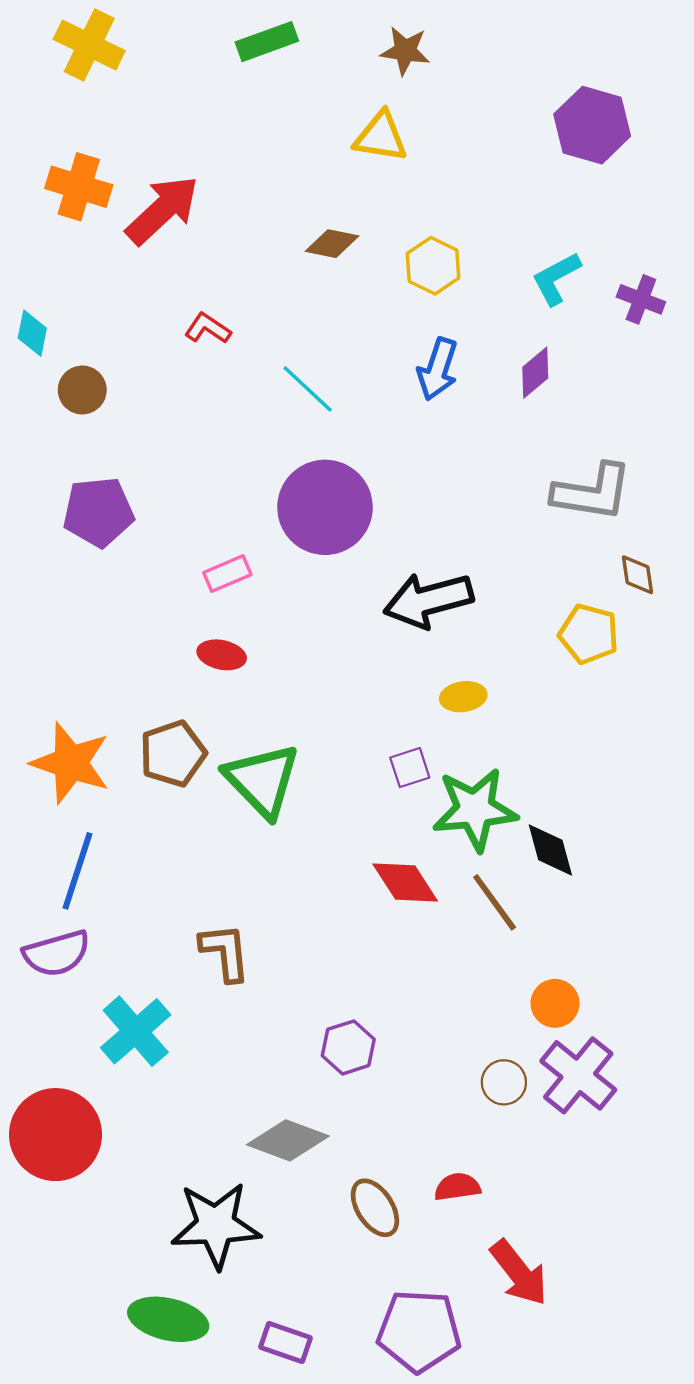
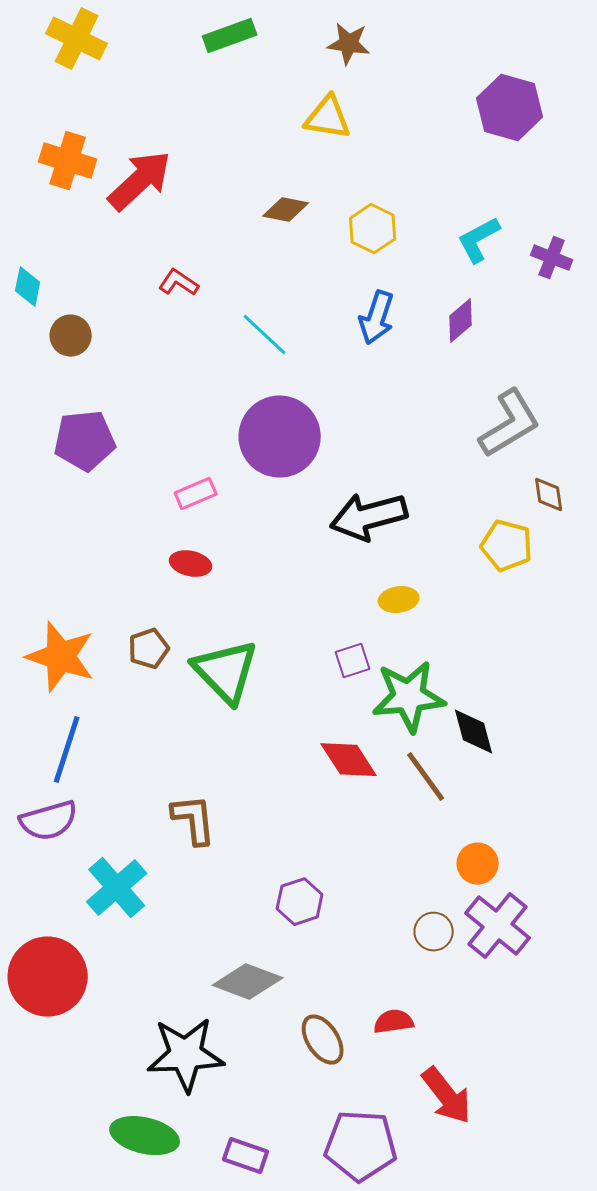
gray L-shape: (592, 492) -> (510, 424), turned -40
brown pentagon: (173, 754) -> (149, 649), size x0.7

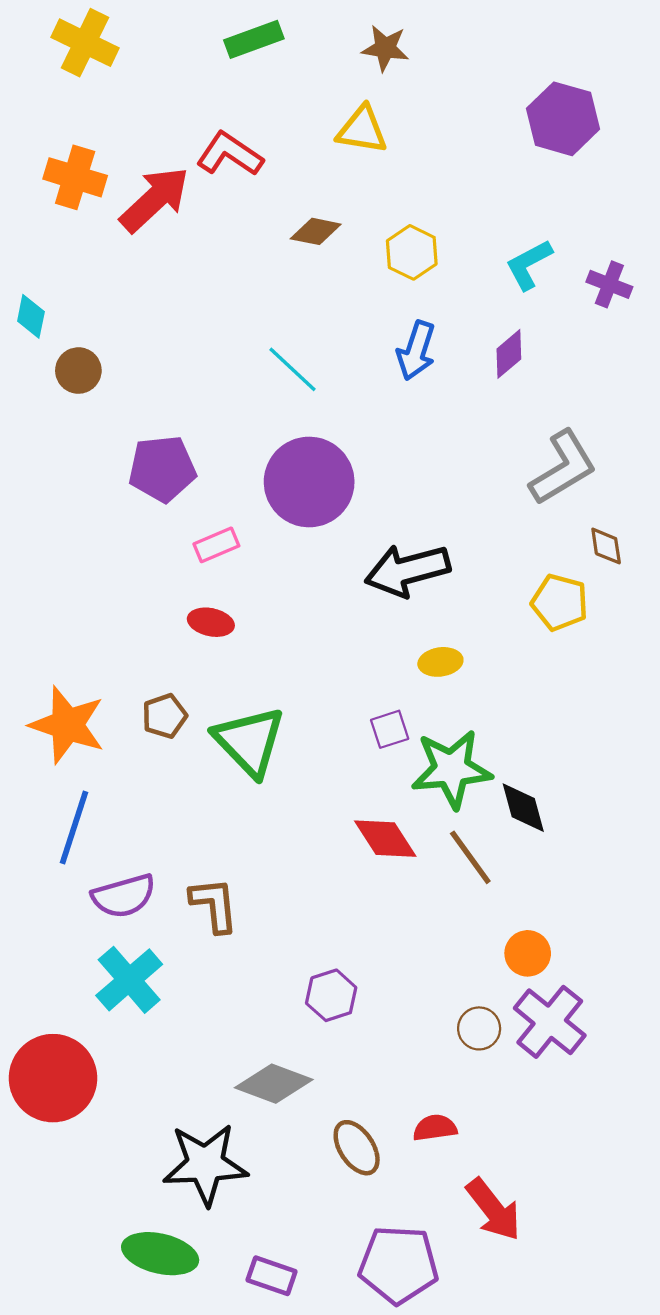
red L-shape: (179, 283) -> (230, 154), moved, size x1.5
purple pentagon: (85, 441) -> (162, 469), moved
purple semicircle: (49, 821) -> (124, 896), moved

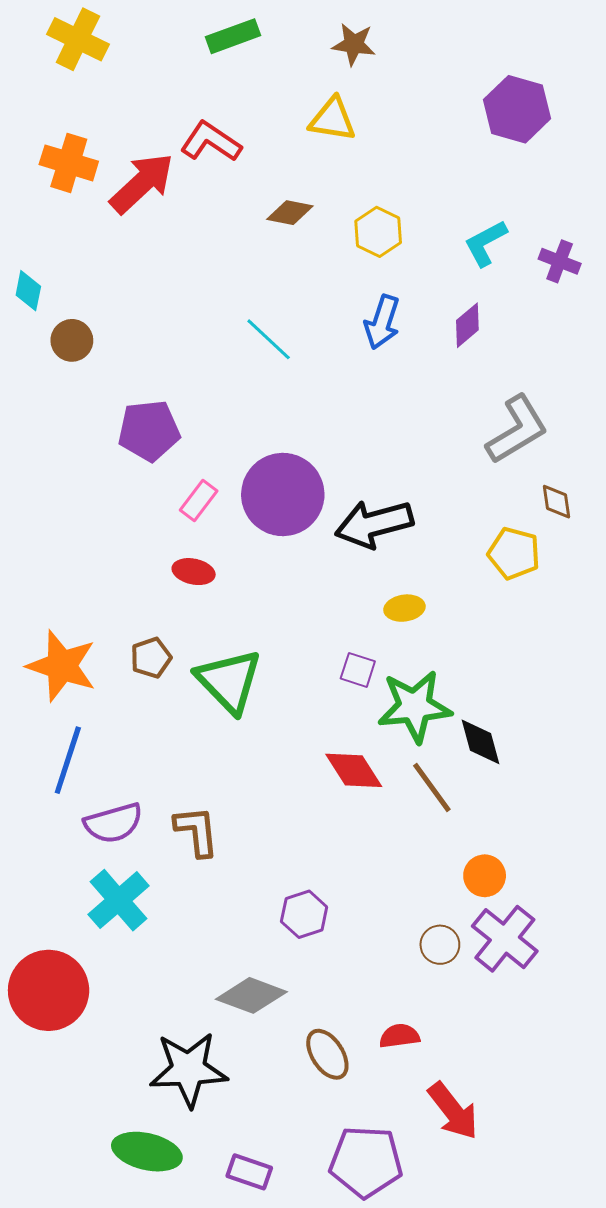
purple circle: (309, 482) -> (283, 495), moved
pink rectangle: (216, 545) -> (199, 501), turned -30
purple square: (390, 729) -> (358, 670), turned 36

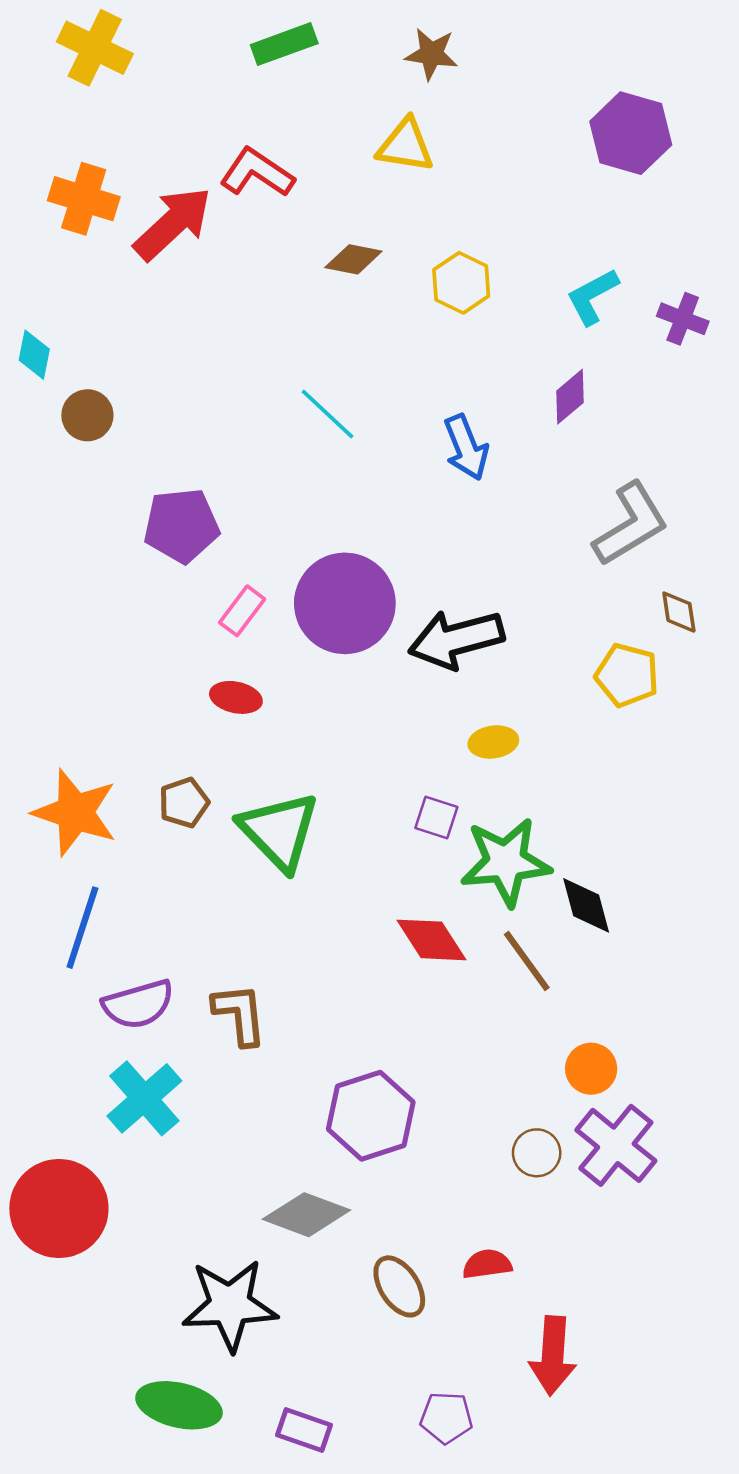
blue arrow: (382, 322) -> (466, 447), moved, turned -40
purple hexagon: (304, 914) -> (371, 1116), size x1.5
red arrow: (453, 1111) -> (553, 1356), turned 42
purple pentagon: (366, 1162) -> (446, 1418), size x0.6

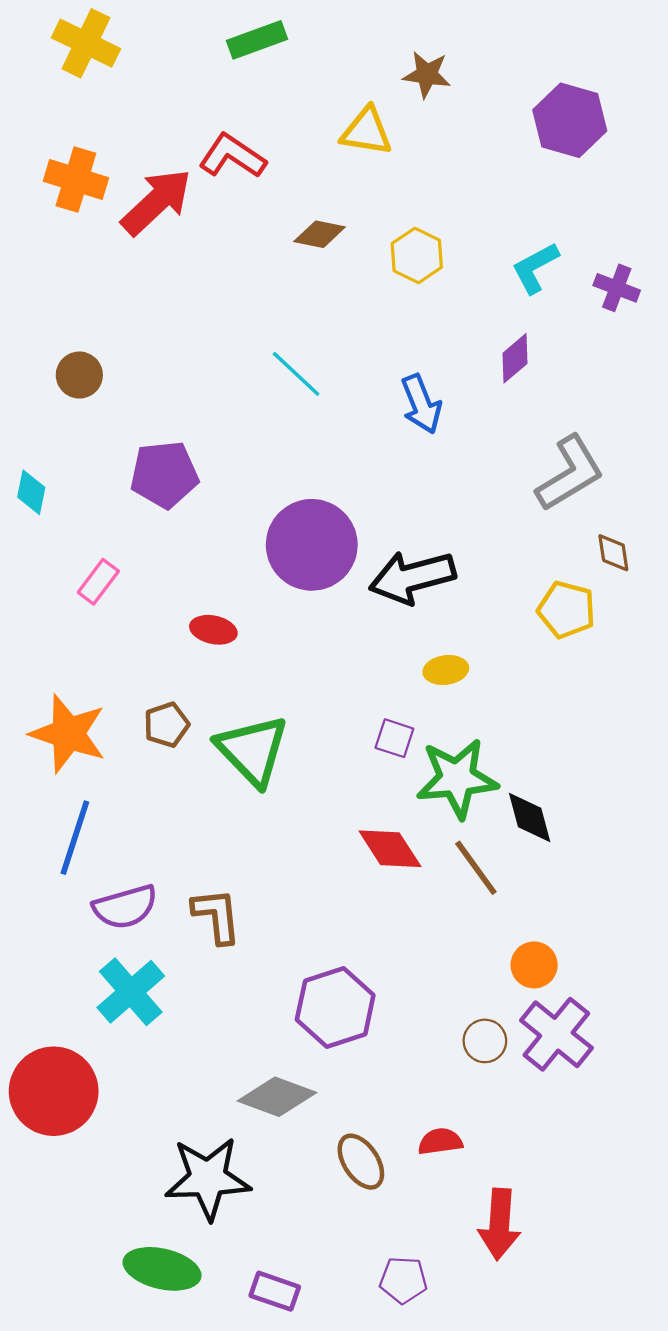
brown star: (431, 54) -> (427, 74), moved
cyan diamond: (34, 355) -> (31, 492), moved
pink rectangle: (242, 611) -> (98, 582), moved

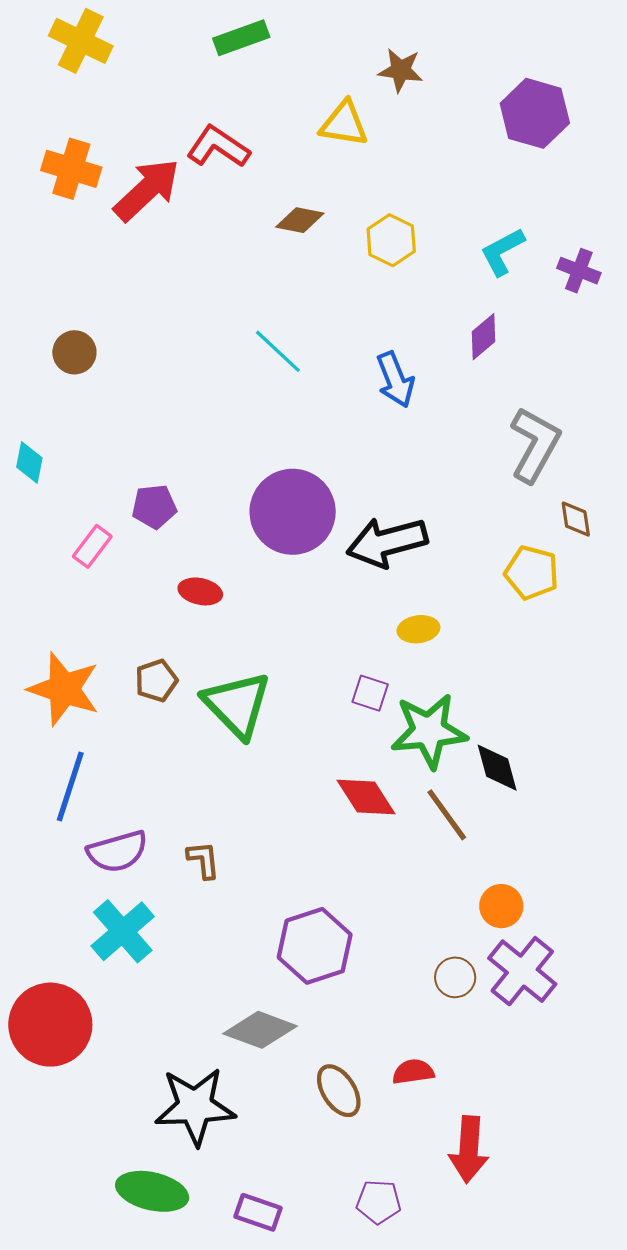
gray L-shape: (570, 473) -> (535, 445), turned -30
purple pentagon: (164, 474) -> (154, 507), moved, size x0.7
brown L-shape: (217, 916) -> (203, 860), size x0.7

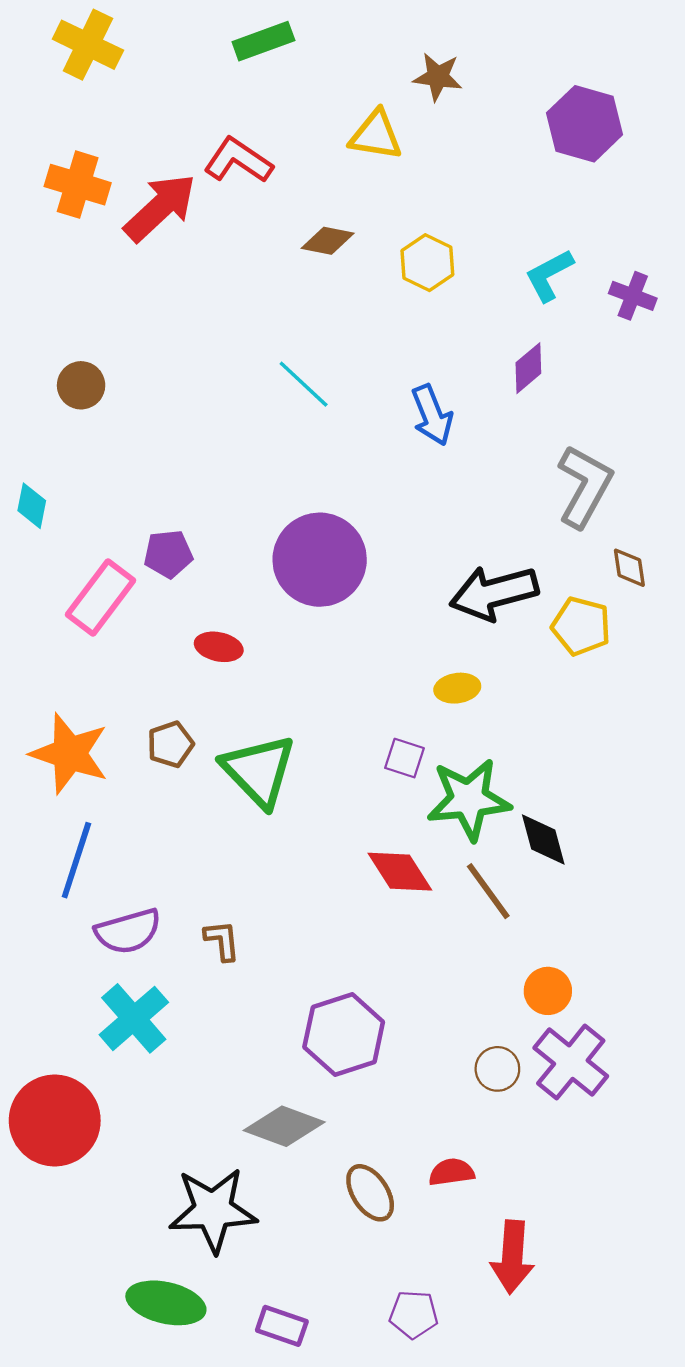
black arrow: (387, 542) -> (494, 593), moved
pink rectangle: (92, 546) -> (101, 597), size x1.6

